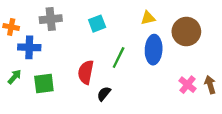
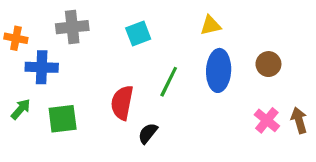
brown circle: (186, 32) -> (268, 64), moved, size x0.6

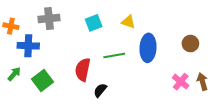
yellow triangle: (211, 25) -> (128, 22), moved, turned 32
brown circle: (268, 64) -> (190, 44), moved
green line: (169, 82) -> (114, 56), turned 54
green square: (63, 119) -> (42, 81), turned -30

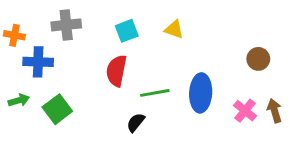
blue ellipse: (148, 48) -> (201, 93), moved
green line: (114, 56) -> (155, 93), moved
red semicircle: (83, 70) -> (116, 71), moved
green arrow: (14, 74) -> (19, 100), turned 32

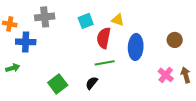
red semicircle: (116, 71) -> (104, 38), moved
blue ellipse: (201, 93) -> (136, 47), moved
green square: (57, 109) -> (58, 84), moved

